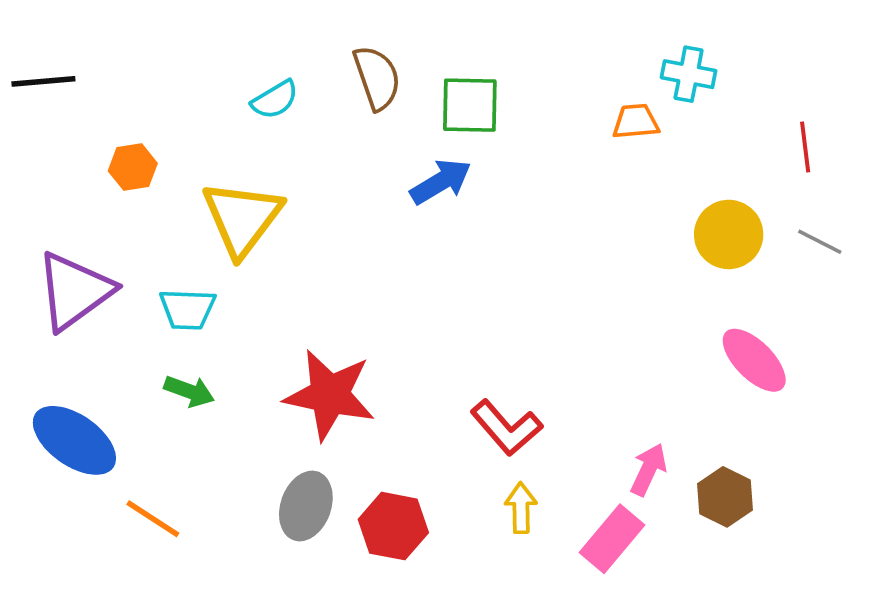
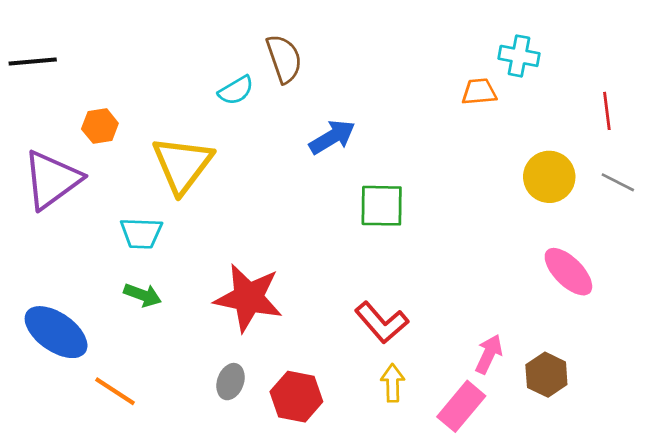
cyan semicircle: (275, 100) -> (236, 90), moved
green square: (470, 105) -> (382, 206), moved
purple triangle: (74, 291) -> (52, 180), moved
gray ellipse: (306, 506) -> (231, 382), size x0.7

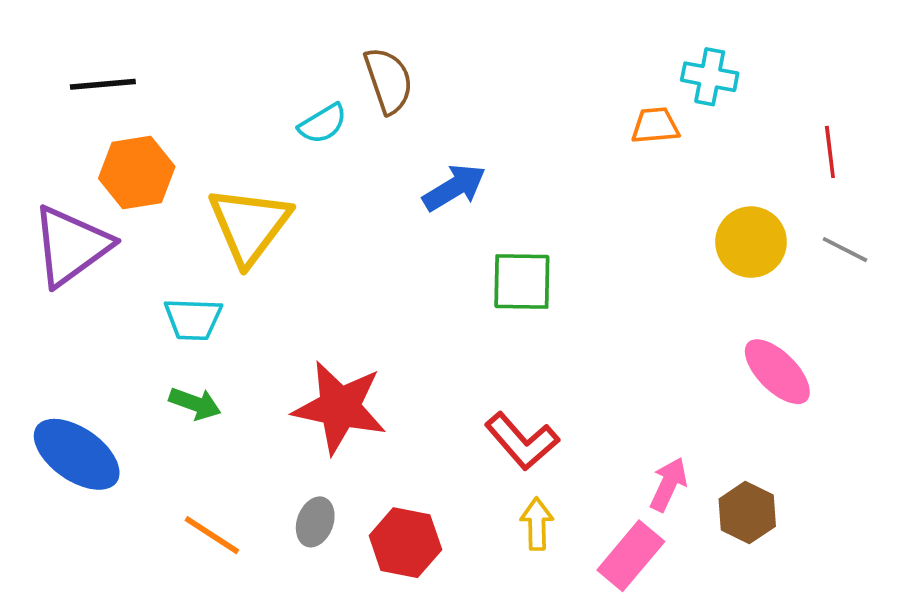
black line: (33, 61) -> (103, 84), moved
orange hexagon: (100, 126) -> (137, 173), size x1.5
orange line: (115, 391) -> (212, 535), moved

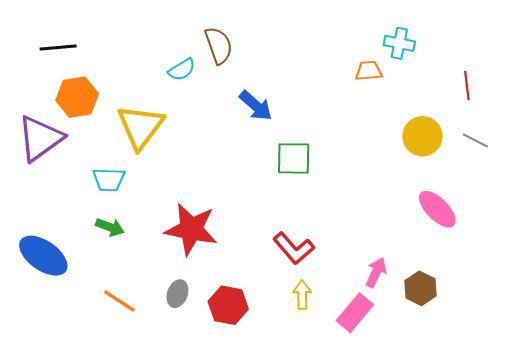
blue arrow: (454, 188) -> (256, 106), turned 72

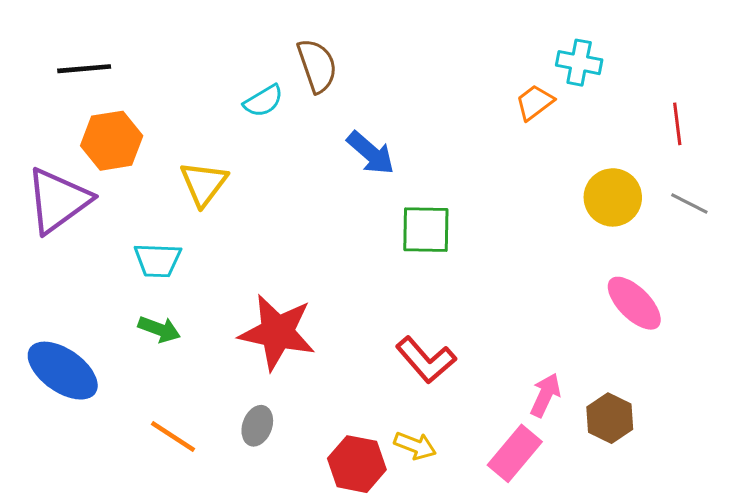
orange trapezoid: (369, 71) -> (535, 102), turned -32
yellow triangle: (140, 127) -> (204, 184), size x0.7
yellow arrow: (302, 295) -> (415, 446), moved, turned 112
red hexagon: (228, 305) -> (357, 464), moved

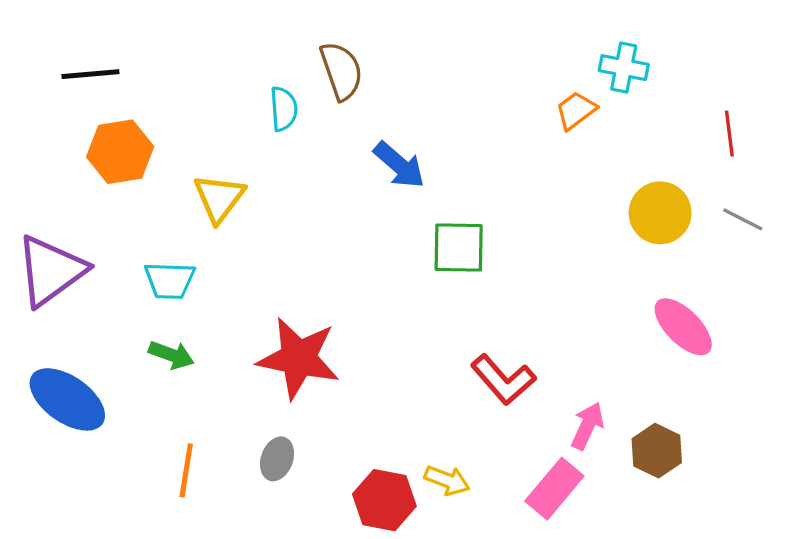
cyan semicircle: (263, 101) -> (284, 109), turned -63
purple triangle: (58, 200) -> (51, 271), moved
red L-shape: (426, 360) -> (503, 380), moved
orange line: (173, 436) -> (186, 470), turned 66

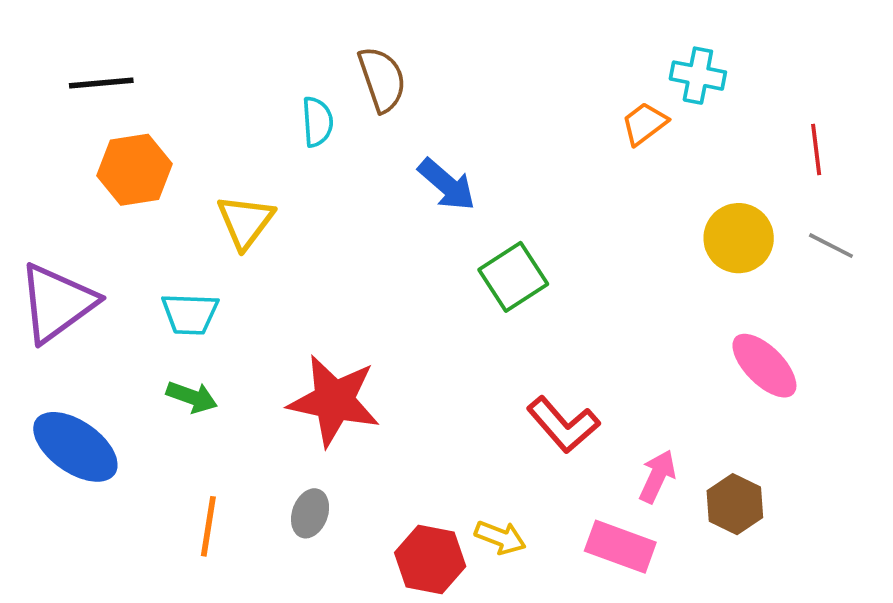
green square: (459, 248) -> (513, 277), turned -34
pink rectangle: (554, 489) -> (620, 547), turned 70

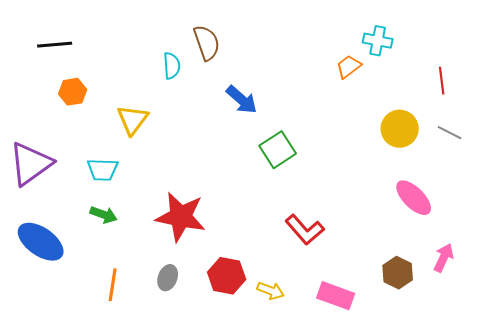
orange hexagon: (135, 170) -> (73, 92), size x0.7
pink arrow: (657, 476) -> (444, 258), moved
red hexagon: (430, 560) -> (227, 276), moved

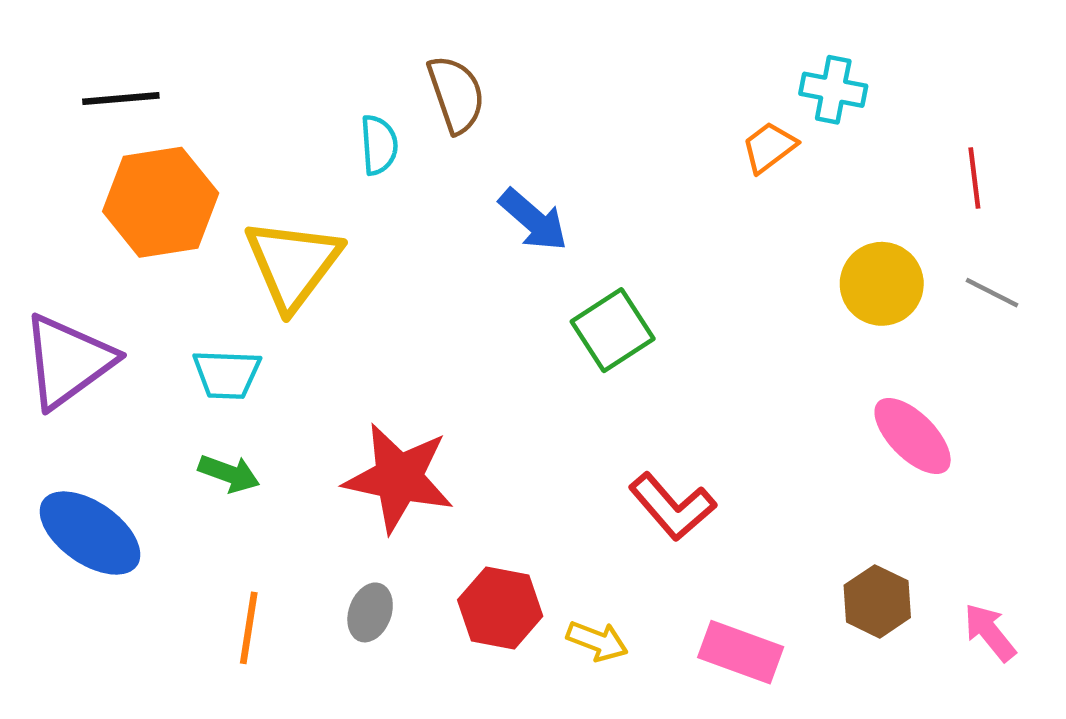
orange hexagon: (73, 92) -> (161, 202), size x1.8
yellow triangle: (133, 120) -> (293, 264), size x1.4
pink arrow: (444, 258) -> (990, 632), moved, turned -64

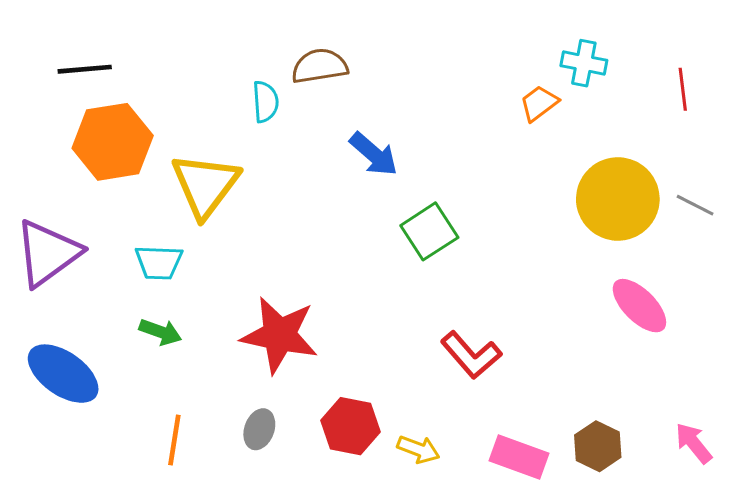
brown semicircle: (456, 94) -> (320, 66), turned -80
red line: (974, 178) -> (683, 89), moved
yellow circle: (882, 284) -> (618, 199), size x1.4
brown hexagon: (877, 601) -> (598, 446), moved

